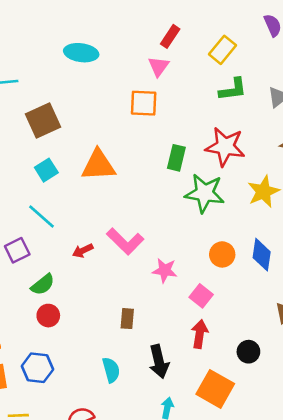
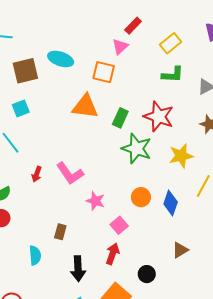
cyan ellipse: (81, 53) -> (61, 59), moved
orange triangle: (98, 165) -> (85, 107), moved
red arrow: (83, 251) -> (37, 174), turned -56
cyan semicircle: (111, 370) -> (35, 255), moved

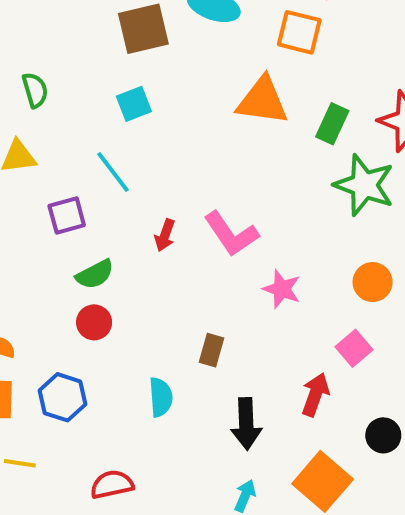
pink square: (119, 225) -> (354, 348), moved

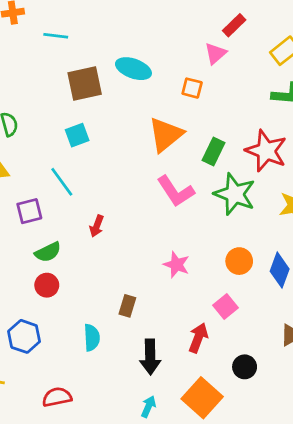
orange square: (299, 32) -> (192, 88), size x0.7
orange triangle: (262, 101) -> (166, 135), turned -48
pink L-shape: (231, 234) -> (176, 191), moved

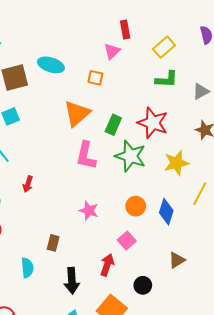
red rectangle: (234, 25) -> (125, 30), turned -54
pink L-shape: (176, 191) -> (86, 156), turned 48

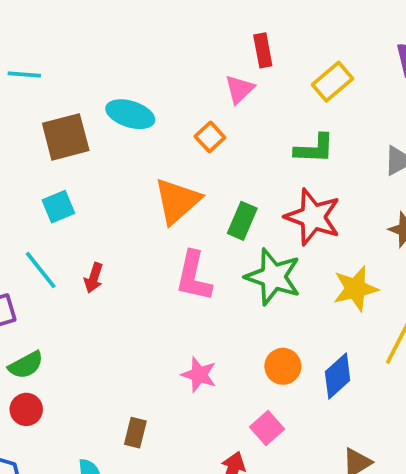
orange square: (95, 78) -> (210, 137), turned 35
green L-shape: (167, 79) -> (314, 149), moved
red arrow: (28, 184) -> (94, 278), moved
blue diamond: (166, 212) -> (338, 376), turned 30

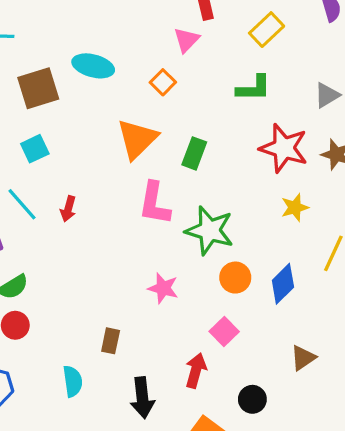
red star: (313, 217) -> (284, 148), moved
green star: (273, 277) -> (210, 230), moved
yellow star: (355, 289) -> (295, 207), size x0.7

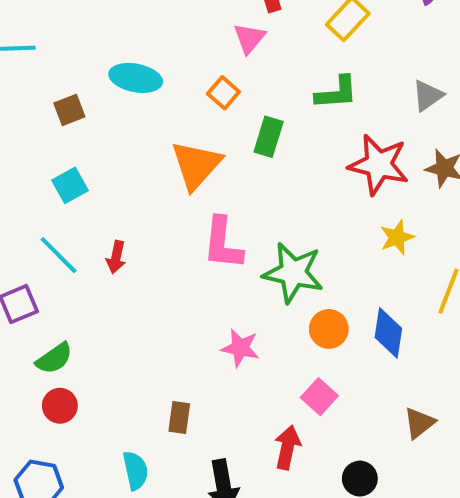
brown square: (38, 88) -> (69, 110), size x0.6
green rectangle: (194, 153) -> (269, 137), moved
blue diamond: (283, 284) -> (388, 333), turned -33

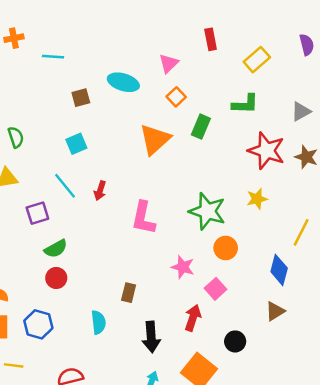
pink triangle: (249, 38) -> (169, 63), moved
yellow star: (397, 237) -> (257, 199), moved
pink L-shape: (223, 243) -> (143, 218), moved
blue diamond: (388, 333) -> (279, 270), moved
pink star: (240, 348) -> (183, 267), moved

